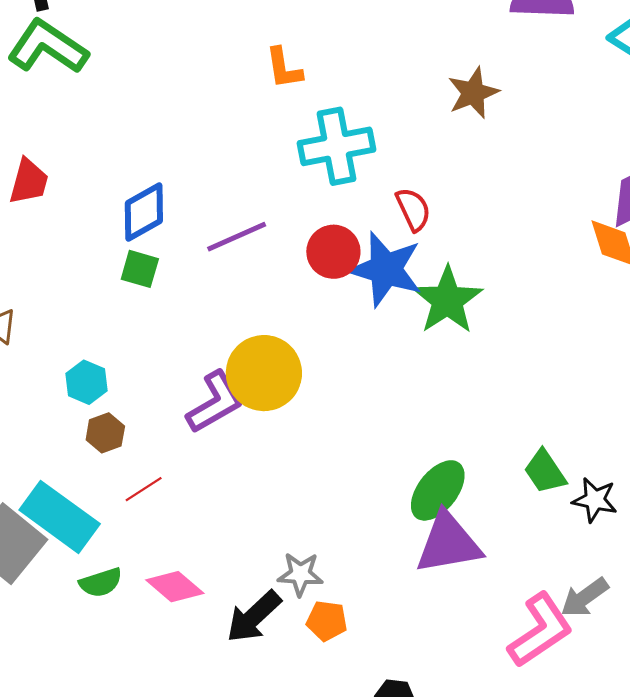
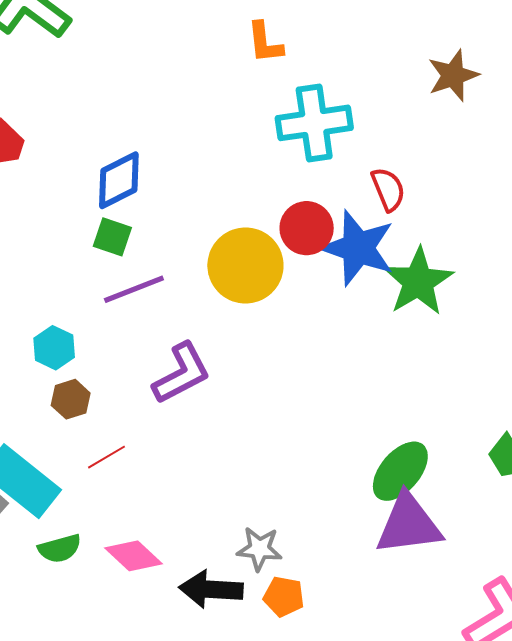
purple line: (237, 237) -> (134, 289), moved
yellow circle: (264, 373) -> (245, 265), moved
black arrow: (254, 617) -> (211, 589), turned 44

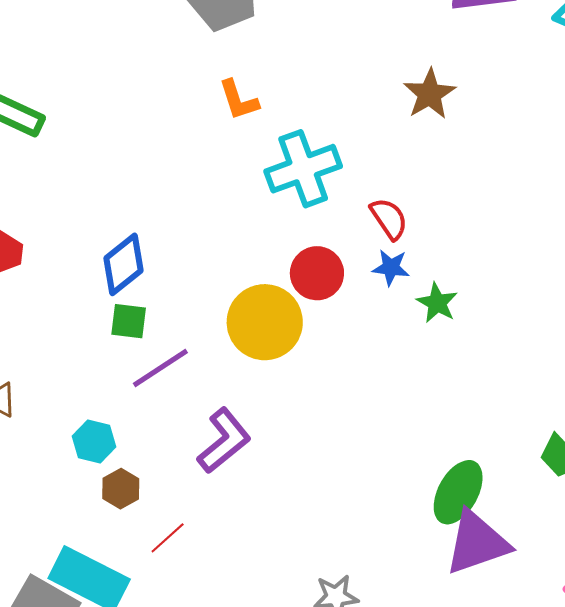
blue star: (358, 248) -> (391, 268), moved, size x0.5
green star: (418, 282) -> (437, 303), size x0.6

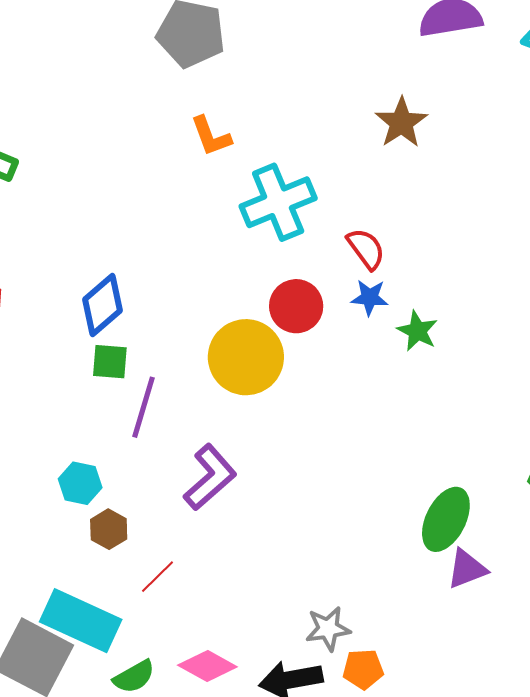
purple line: (160, 368) -> (143, 407), turned -38
purple triangle: (477, 543) -> (467, 569), size x0.6

